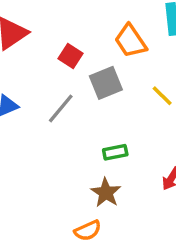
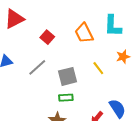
gray square: (106, 83) -> (68, 76), moved

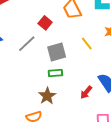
red square: (47, 37) -> (45, 23), moved

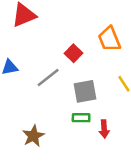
red arrow: (86, 92) -> (104, 129), moved, turned -48
brown star: (47, 96) -> (33, 136), moved

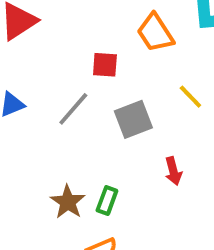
red square: (74, 53) -> (105, 65), turned -30
green rectangle: (81, 118) -> (107, 200), moved, turned -60

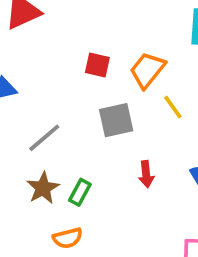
orange trapezoid: (155, 33) -> (147, 70), moved, turned 63
gray line: (73, 109) -> (44, 138), moved

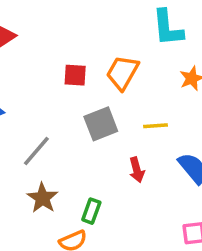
yellow line: (173, 107) -> (156, 126), moved, turned -50
green rectangle: (80, 192) -> (91, 211), moved

